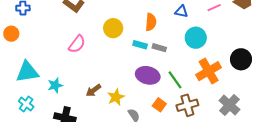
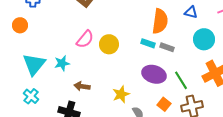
orange semicircle: (151, 22) -> (160, 21), size x1.4
yellow circle: (113, 28) -> (109, 44), moved
cyan triangle: (27, 72) -> (34, 64), turned -45
cyan star: (55, 85) -> (62, 63), moved
brown arrow: (93, 90) -> (82, 86), moved, turned 42

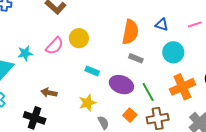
cyan rectangle: (148, 43) -> (92, 71), moved
yellow circle: (109, 44) -> (79, 38), moved
cyan star: (62, 63) -> (25, 53), moved

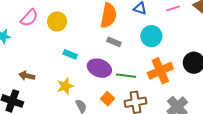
pink semicircle: (54, 46) -> (29, 18), moved
green line: (148, 92) -> (126, 76), turned -54

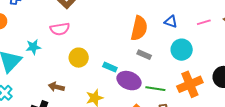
pink semicircle: (29, 18) -> (60, 29), turned 36
yellow circle: (57, 22) -> (79, 58), moved
cyan rectangle: (70, 54) -> (110, 67), moved

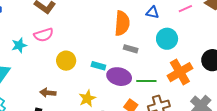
cyan star: (33, 47) -> (19, 45), moved

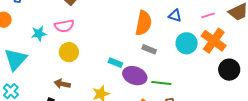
yellow circle: (66, 61) -> (69, 52), moved
orange cross: (180, 72) -> (214, 41), moved, turned -30

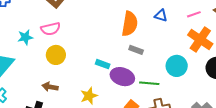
cyan circle: (187, 43) -> (177, 66), moved

